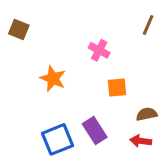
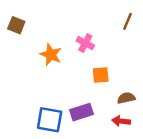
orange star: (53, 79) -> (51, 55), moved
purple rectangle: (95, 131) -> (81, 112), turned -75
blue square: (57, 139) -> (50, 120), turned 32

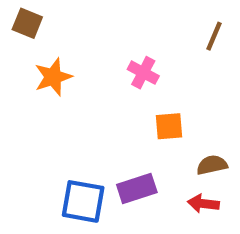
brown square: (16, 25) -> (27, 23), moved
orange star: (51, 55) -> (53, 77), moved, turned 30

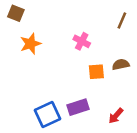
brown semicircle: (212, 165) -> (121, 64), moved
blue square: (83, 201) -> (48, 114), turned -35
red arrow: (203, 204) -> (116, 116), turned -56

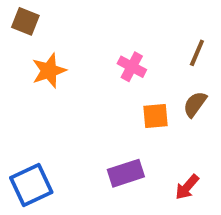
brown line: (122, 21) -> (197, 53), moved
brown semicircle: (121, 64) -> (195, 104), turned -42
blue square: (48, 114) -> (31, 185), moved

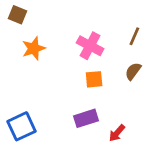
pink cross: (132, 67) -> (90, 46), size x1.4
orange square: (156, 116) -> (94, 79), moved
red arrow: (187, 187) -> (117, 133), moved

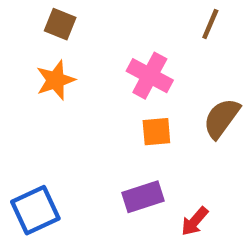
brown square: (17, 15) -> (60, 24), moved
brown line: (134, 36) -> (210, 24), moved
brown semicircle: (133, 71) -> (222, 118), size x1.4

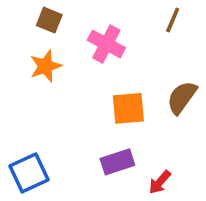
pink cross: (150, 76) -> (106, 44), moved
orange square: (156, 132) -> (128, 108), size x1.4

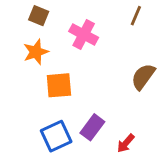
orange square: (128, 108) -> (59, 85), moved
purple rectangle: (117, 162) -> (92, 127), turned -35
blue square: (29, 173) -> (56, 136), moved

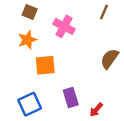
purple rectangle: (92, 127) -> (71, 97), turned -54
blue square: (56, 136) -> (30, 104), moved

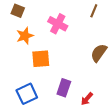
brown square: (30, 12) -> (18, 11), moved
purple rectangle: (71, 97) -> (64, 88), turned 36

